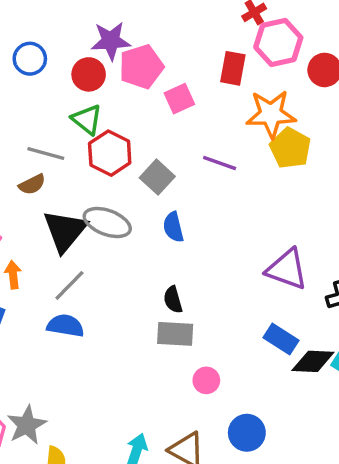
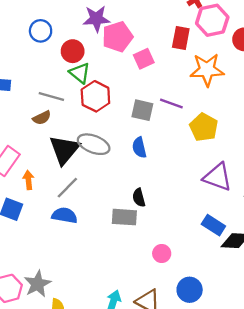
red circle: (89, 74) -> (73, 51), moved
yellow pentagon: (290, 148) -> (204, 127), moved
gray square: (157, 177) -> (142, 110), moved, turned -30
gray rectangle: (175, 334) -> (124, 217), moved

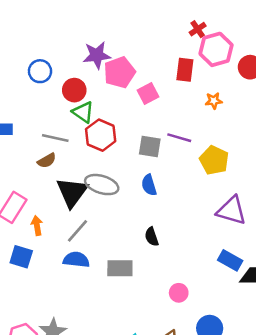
orange star: (207, 70) -> (214, 101), size x0.5
gray rectangle: (124, 217) -> (120, 268), moved

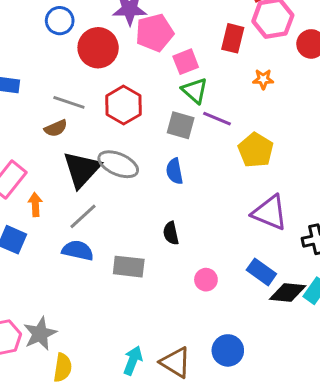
red circle: (74, 90) -> (98, 48), size x1.4
green triangle: (83, 112) -> (195, 91), moved
pink circle: (179, 293) -> (206, 280), moved

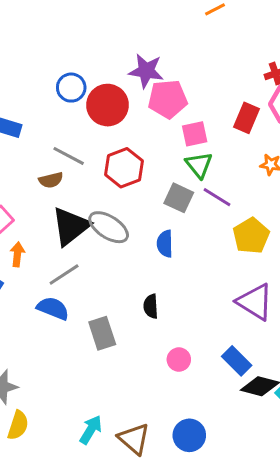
blue circle: (60, 21) -> (71, 88), moved
gray rectangle: (129, 267) -> (102, 333), turned 56

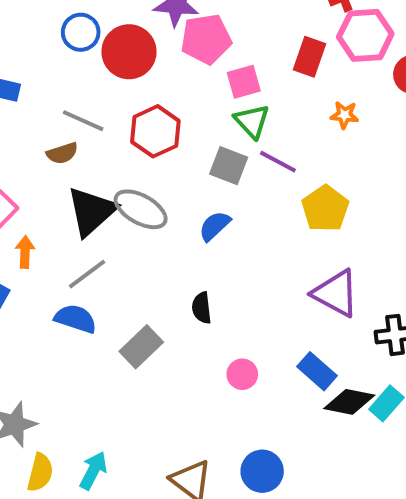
blue semicircle: (165, 244) -> (215, 226), turned 52
gray rectangle: (102, 333) -> (141, 347), turned 68
cyan arrow: (91, 430) -> (93, 471), moved

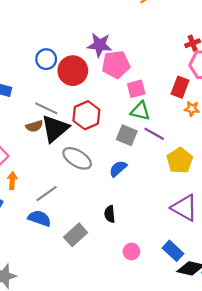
red rectangle: (309, 57) -> (180, 87), moved
green triangle: (252, 121) -> (140, 111), turned -35
black triangle: (91, 211) -> (55, 129), moved

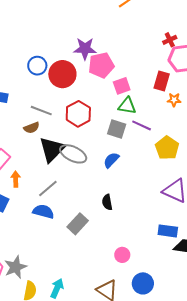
black triangle: (55, 129) -> (52, 149), moved
pink circle: (131, 251) -> (122, 255), moved
blue rectangle: (173, 251) -> (168, 231), turned -30

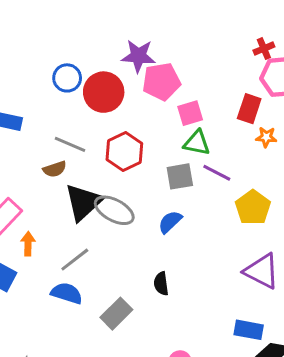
gray square: (117, 129) -> (180, 176), turned -30

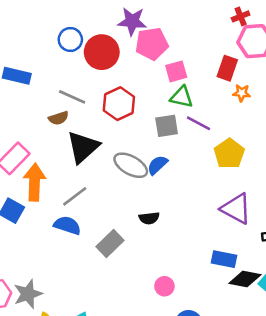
gray ellipse: (114, 210) -> (131, 165), moved
orange arrow: (28, 244) -> (35, 182), size x1.8
black semicircle: (161, 284) -> (149, 218), turned -90

